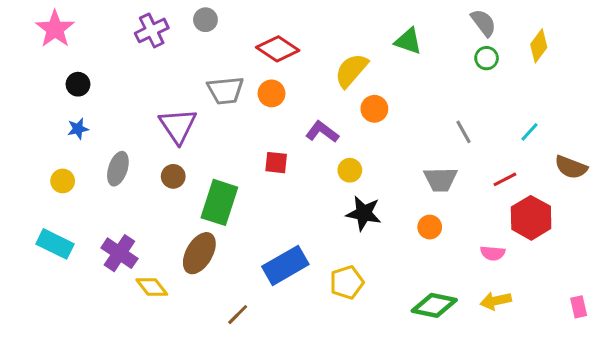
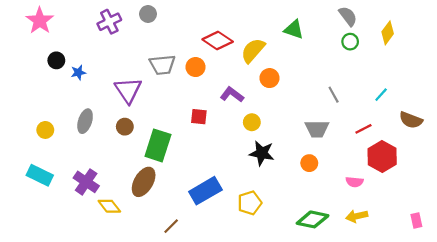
red diamond: (278, 49) -> (218, 41), moved
blue star: (78, 129) -> (78, 73), moved

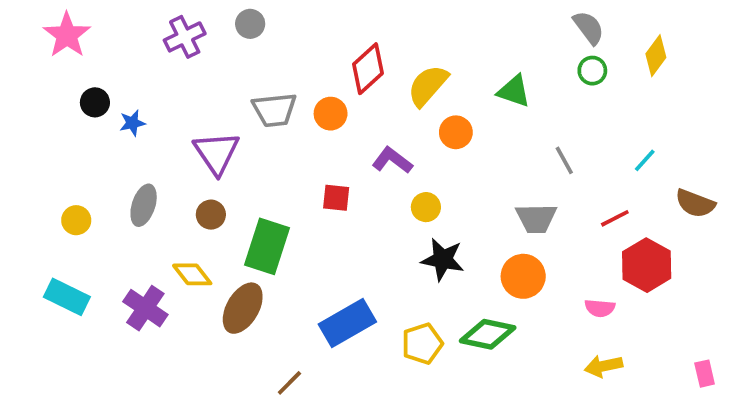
green triangle: (294, 29) -> (514, 91), moved
red diamond: (218, 41) -> (368, 69), turned -76
orange circle: (309, 163) -> (523, 276), size x1.5
yellow diamond: (109, 206) -> (192, 274), moved
green diamond: (313, 219) -> (488, 334), moved

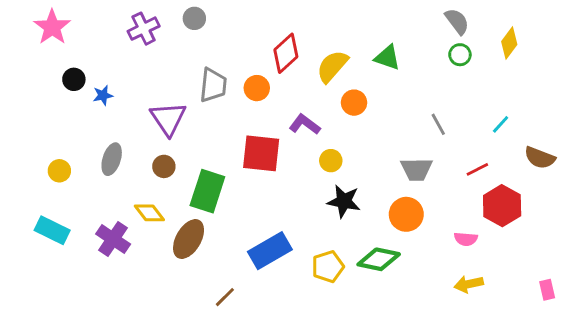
green triangle: (514, 91) -> (387, 58), moved
gray trapezoid: (274, 110) -> (213, 85), turned -78
red square: (336, 198) -> (261, 153), size x1.8

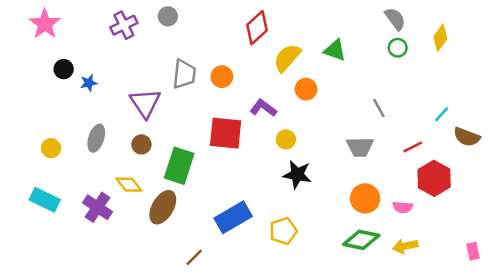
red diamond: (286, 53) -> (257, 28), moved
cyan line: (501, 124) -> (442, 114), moved
orange circle: (406, 214) -> (365, 198), moved
green diamond: (379, 259) -> (361, 240), moved

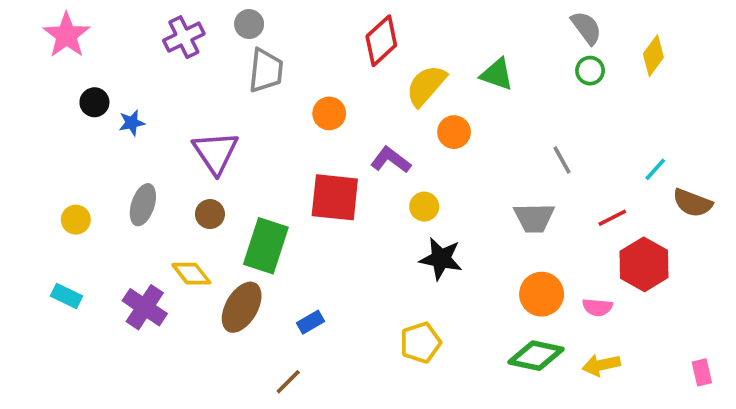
gray trapezoid: (184, 74) -> (266, 71), moved
cyan rectangle: (45, 200) -> (67, 296), size x0.7
blue rectangle: (233, 217) -> (311, 322), moved, size x0.5

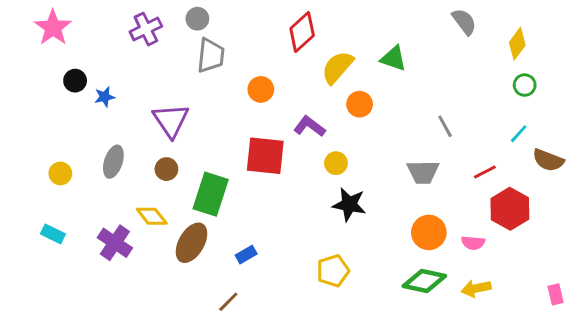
green circle: (590, 71) -> (525, 85), moved

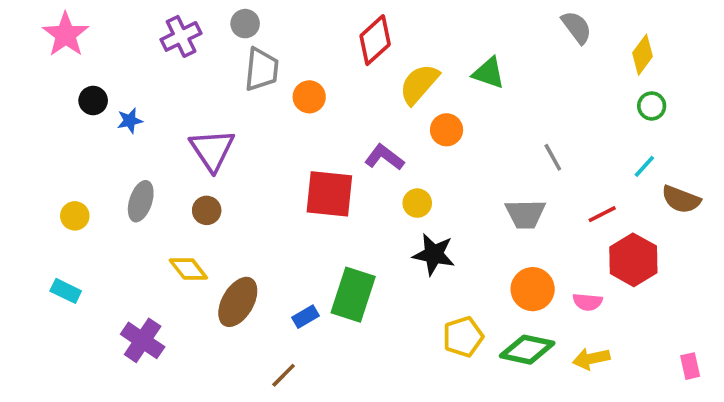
orange circle: (261, 89) -> (309, 97), moved
green rectangle: (211, 194) -> (353, 295), moved
purple cross: (115, 243) -> (143, 340), moved
yellow pentagon: (333, 271) -> (463, 337), moved

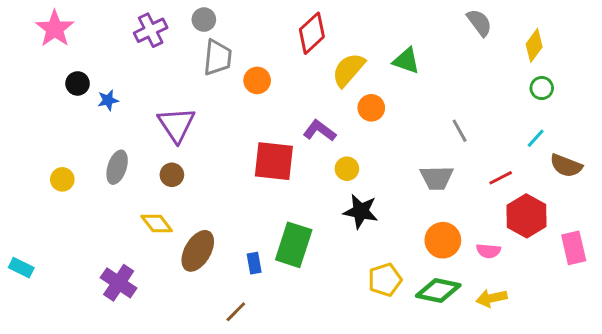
cyan rectangle: (66, 291) -> (21, 268), moved
blue rectangle: (306, 317) -> (254, 263), turned -70
pink rectangle: (690, 366) -> (574, 248), moved, size x1.5

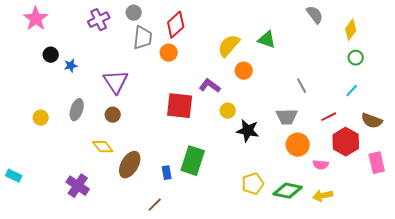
red diamond: (312, 33) -> (176, 25), moved
brown semicircle: (566, 166) -> (372, 121), moved
black star: (361, 211) -> (248, 131), moved
orange circle: (443, 240) -> (298, 145), moved

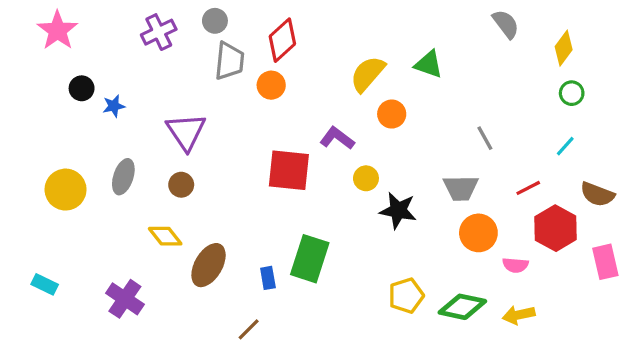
yellow circle: (41, 118) -> (66, 190), size x1.6
cyan rectangle: (14, 176) -> (45, 284), moved

